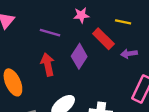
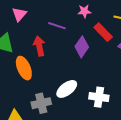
red arrow: (48, 64) -> (39, 46), moved

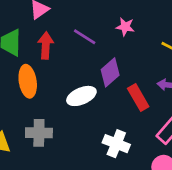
red rectangle: (103, 32) -> (138, 98), moved
red arrow: (39, 46) -> (46, 45), moved
white ellipse: (67, 89) -> (81, 96), moved

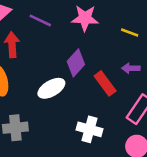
pink star: (125, 27) -> (85, 18), size x1.5
purple line: (85, 37) -> (40, 20), moved

